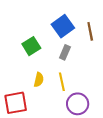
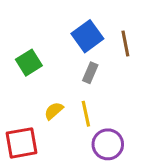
green square: (31, 46) -> (29, 63), moved
yellow semicircle: (39, 80) -> (54, 111), turned -144

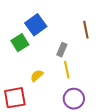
blue square: (87, 36) -> (36, 25), moved
yellow line: (86, 114) -> (67, 70), moved

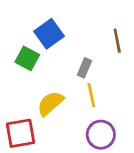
green square: (20, 43) -> (27, 58), turned -30
yellow semicircle: (37, 76) -> (50, 103), size x1.5

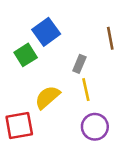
green square: (27, 58) -> (26, 55), turned 30

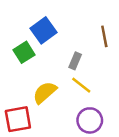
yellow line: (86, 90) -> (81, 85), turned -40

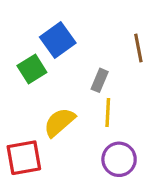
yellow line: (81, 85) -> (108, 113), turned 55

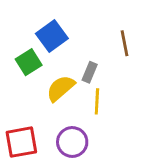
yellow semicircle: (59, 122) -> (61, 88), moved
purple circle: (119, 159) -> (72, 142), moved

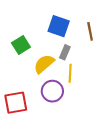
blue square: (52, 36) -> (59, 26), moved, turned -35
purple circle: (72, 142) -> (52, 91), moved

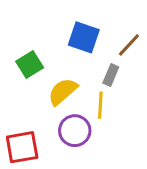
brown line: (90, 31) -> (129, 45), turned 54
gray rectangle: (65, 52) -> (111, 75), moved

